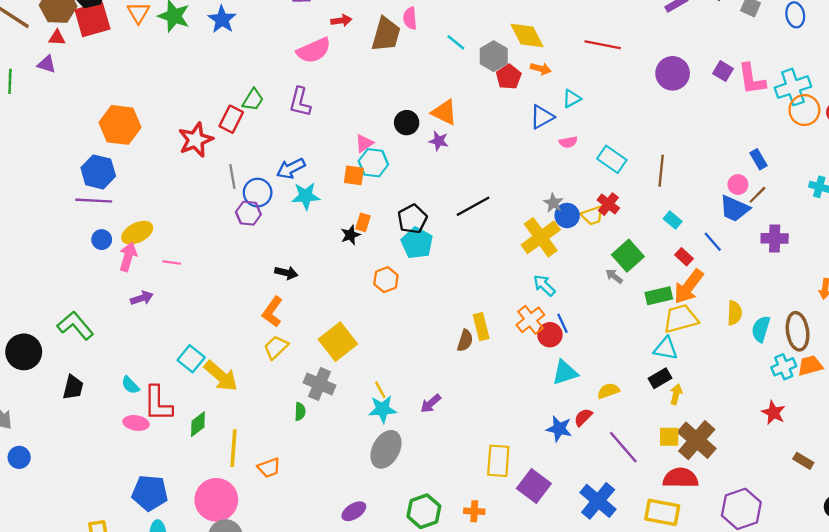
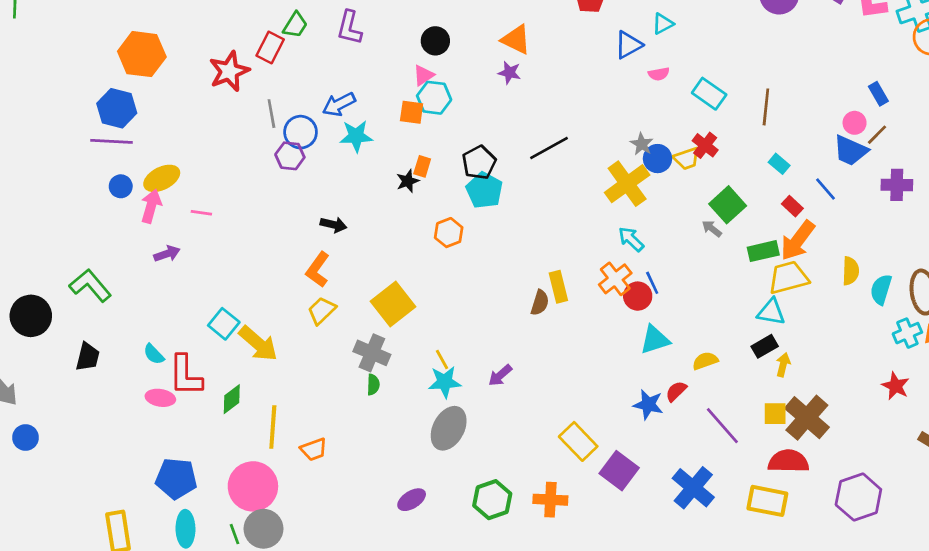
black circle: (407, 123) -> (435, 41), moved
green semicircle: (300, 412) -> (373, 385), moved
yellow rectangle: (498, 461) -> (578, 441), turned -48
orange cross: (474, 511) -> (550, 500), size x1.4

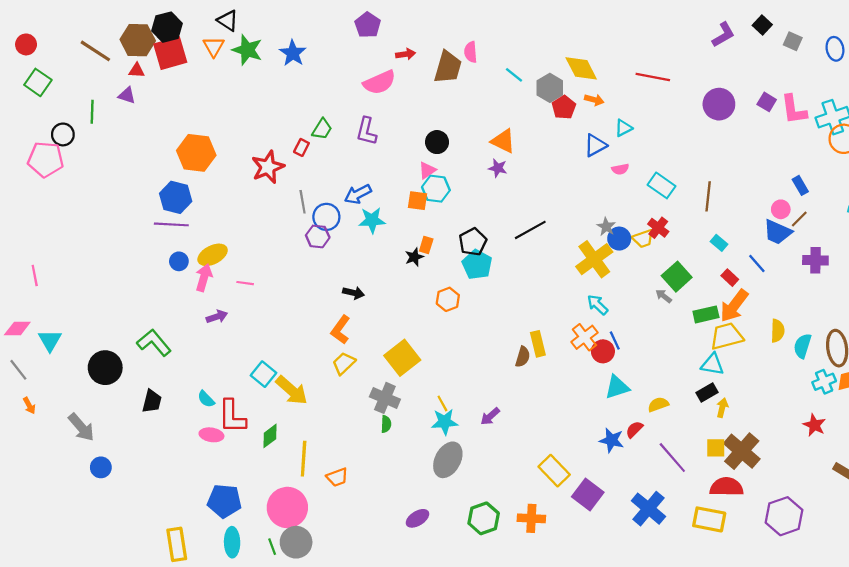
red rectangle: (270, 47) -> (301, 147), size x0.7

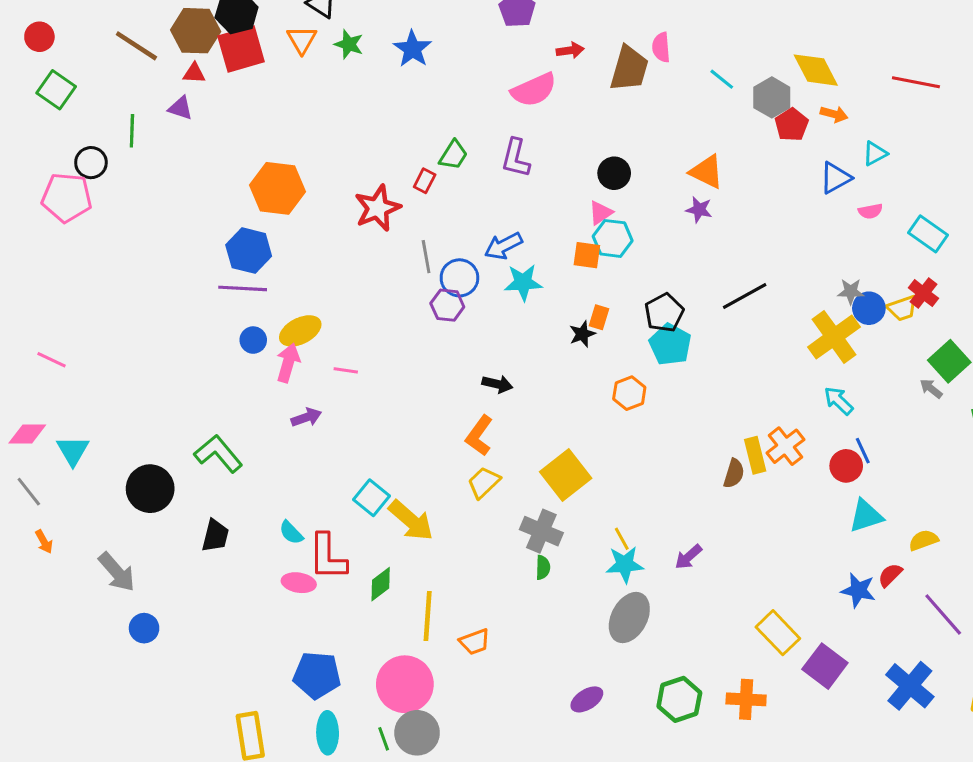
green star: (247, 50) -> (349, 44), size x0.7
gray star: (606, 227) -> (851, 292), turned -30
pink line: (35, 275) -> (52, 360), turned -54
orange cross: (584, 337) -> (785, 446), moved

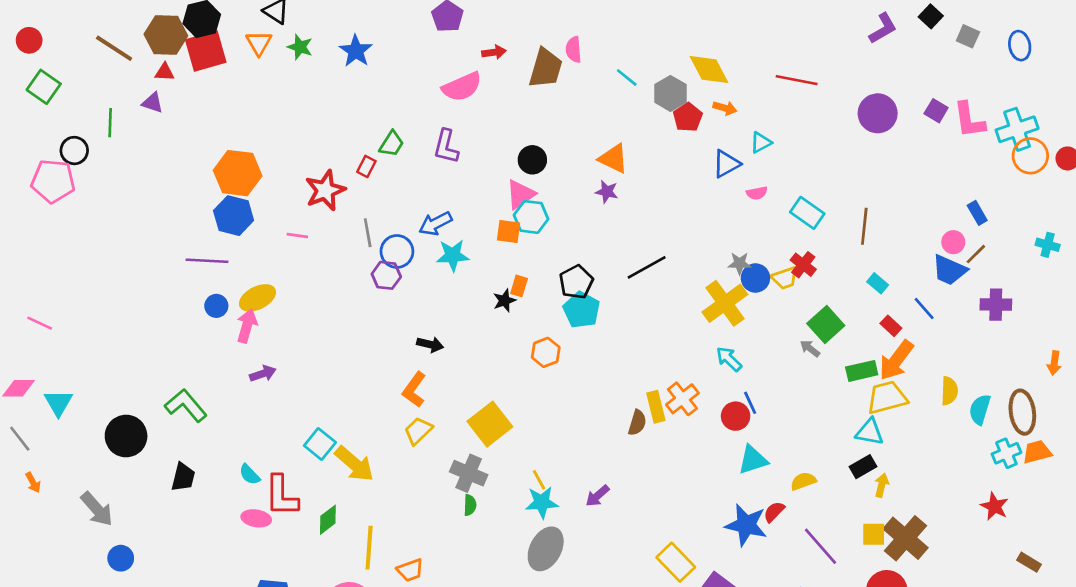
pink triangle: (600, 213) -> (520, 194), size x1.4
blue hexagon: (249, 251) -> (234, 216), moved
pink line: (346, 370) -> (297, 235), moved
blue star: (858, 590) -> (746, 525), size x1.4

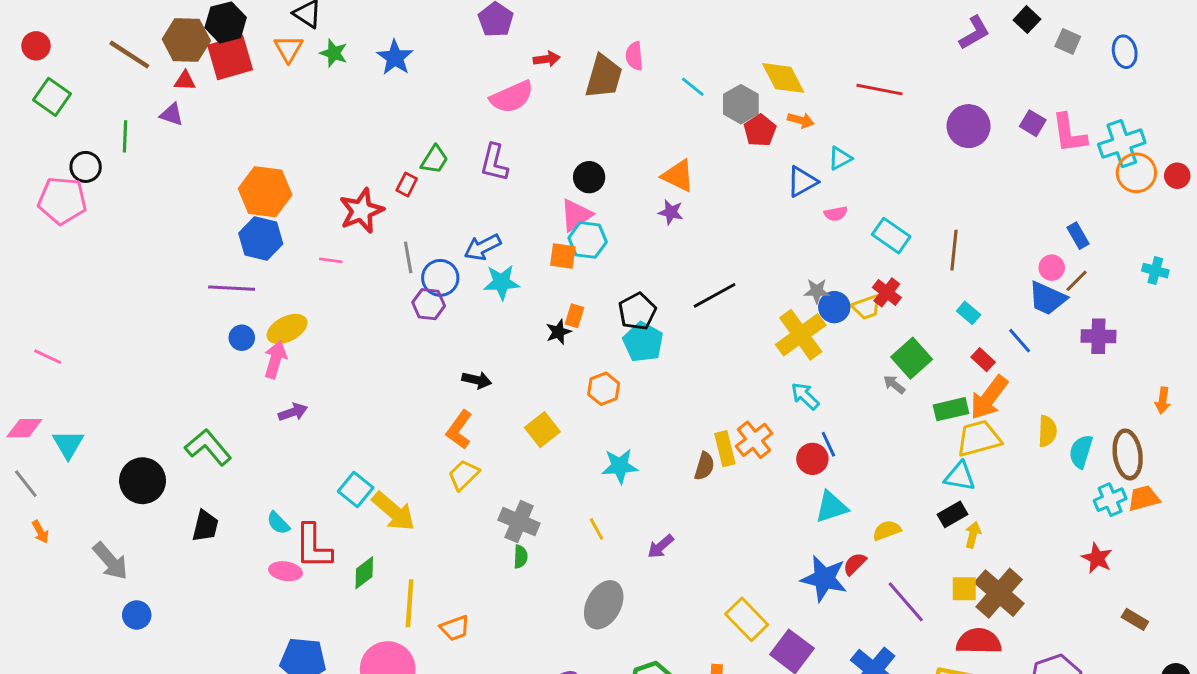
yellow square: (490, 424) -> (542, 430), moved, size x0.7
cyan star: (542, 502) -> (620, 466), moved

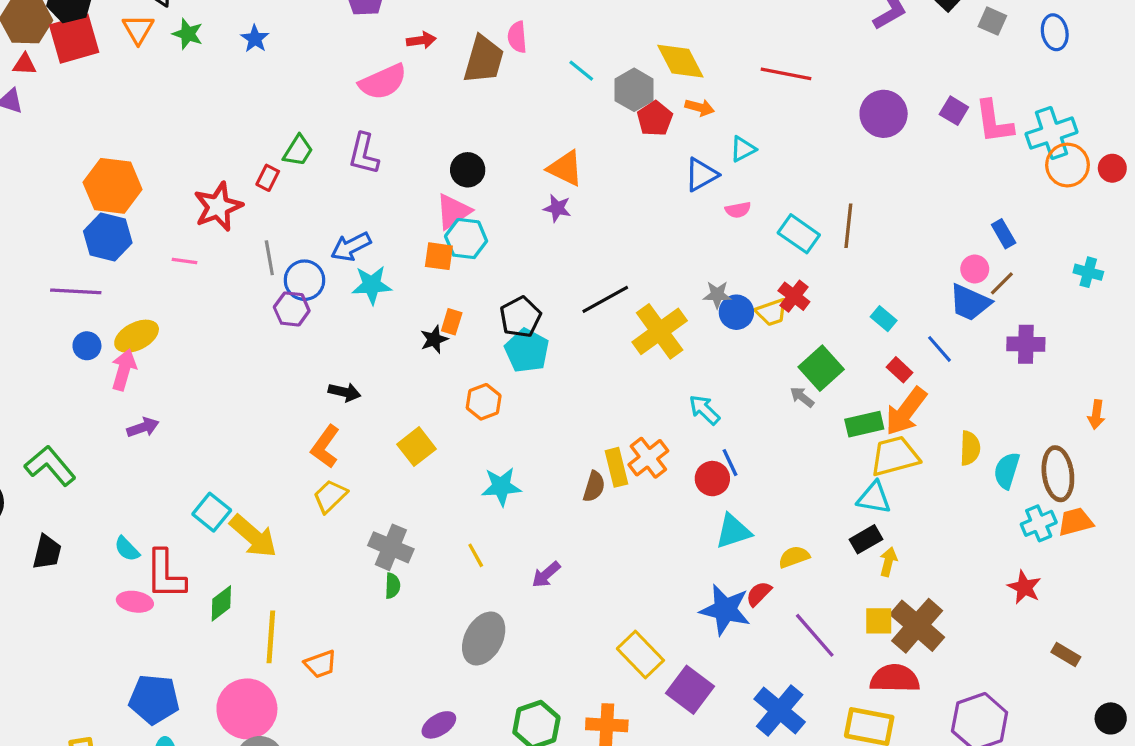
blue star: (395, 57) -> (255, 39), size x0.7
brown line: (954, 250) -> (848, 226), moved
yellow cross: (801, 335) -> (660, 331), moved

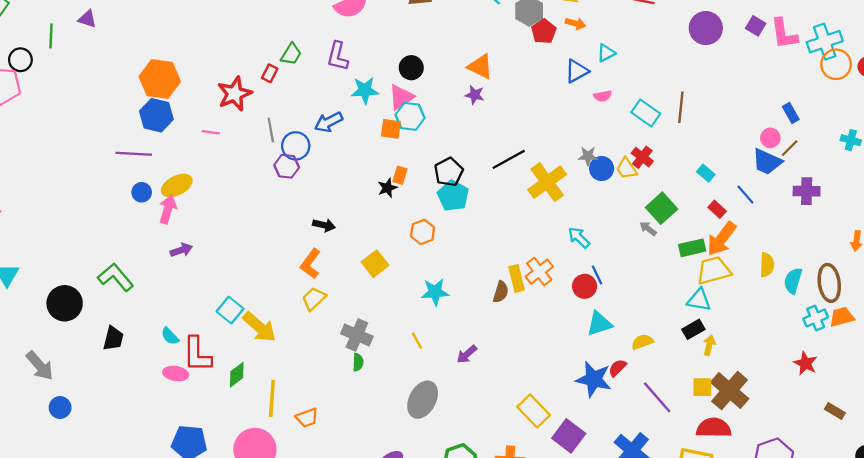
cyan star: (372, 285) -> (365, 90), moved
yellow trapezoid: (772, 312) -> (626, 168), turned 75

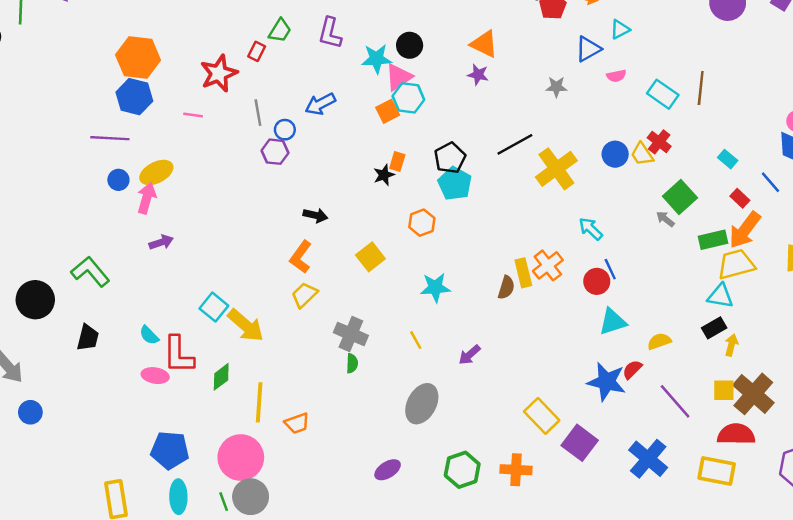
cyan star: (365, 90) -> (377, 59), moved
orange square: (391, 129) -> (388, 111), turned -35
blue circle: (296, 146) -> (285, 130), size x0.7
gray star: (588, 156) -> (556, 87), moved

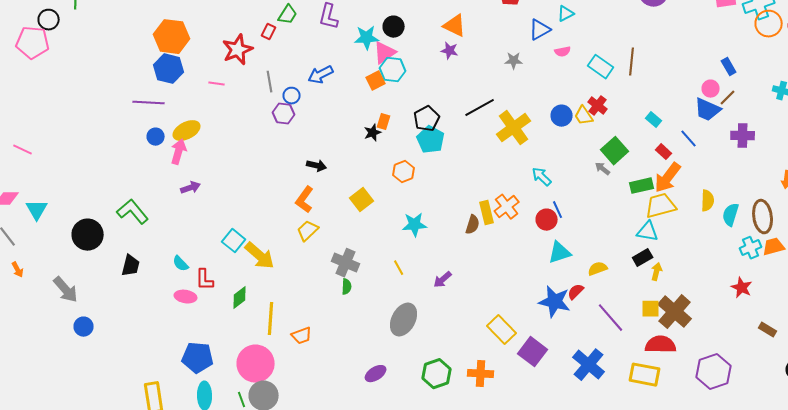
red L-shape: (178, 355) -> (205, 280), size x0.7

